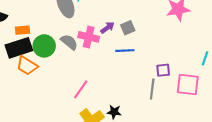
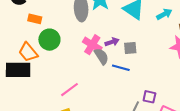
gray semicircle: (69, 42) -> (101, 56), moved
black rectangle: (19, 48) -> (18, 70), moved

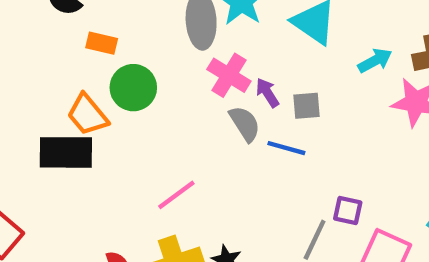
cyan arrow: (164, 14) -> (375, 61), moved
purple arrow: (112, 42) -> (267, 93), turned -104
pink cross: (92, 45) -> (229, 75), moved

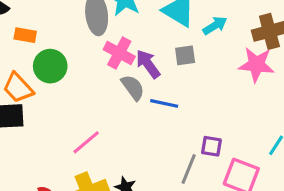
cyan arrow: (375, 61) -> (215, 26), moved
purple arrow: (267, 93) -> (148, 64), size x1.4
gray square: (307, 106) -> (185, 55), moved

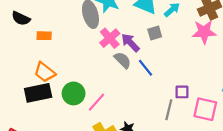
pink cross: (119, 53) -> (110, 38), turned 30
green circle: (50, 66) -> (74, 93), moved
blue line: (164, 103) -> (145, 68), turned 48

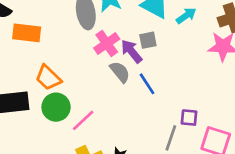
gray square: (155, 33) -> (148, 40), moved
orange rectangle: (44, 36) -> (27, 33), size x1.5
orange trapezoid: (45, 72) -> (48, 78), moved

